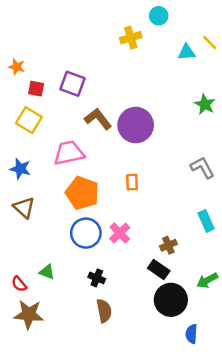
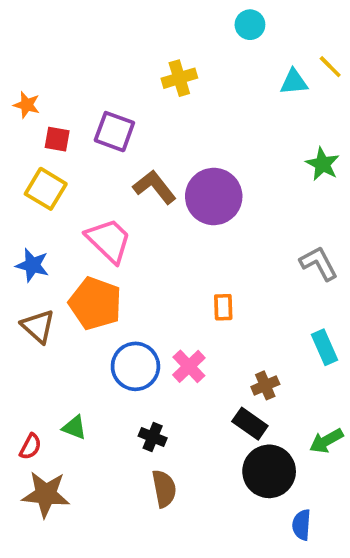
yellow cross: (131, 38) -> (179, 78), moved
pink trapezoid: (69, 153) -> (109, 240), turned 56
orange rectangle: (132, 182) -> (223, 307), moved
orange pentagon: (82, 193) -> (95, 303), moved
red semicircle: (19, 284) -> (30, 447), turned -112

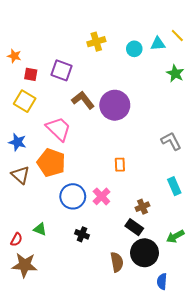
cyan circle: (250, 25) -> (134, 49), moved
green star: (323, 164) -> (175, 73), moved
brown semicircle: (164, 489) -> (117, 262), moved

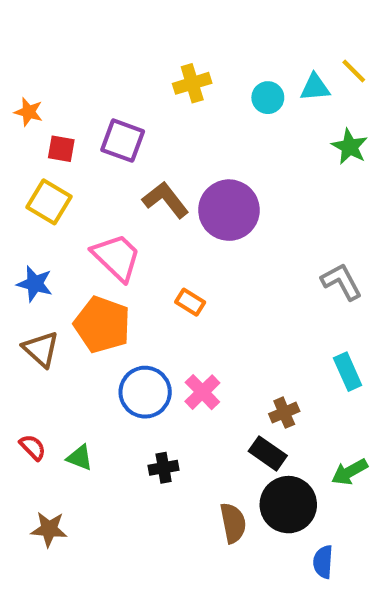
orange rectangle: (120, 165) -> (190, 302), moved, turned -56
black cross: (82, 234) -> (164, 468), turned -32
red semicircle: (16, 239) -> (33, 447), moved, turned -72
brown star: (25, 265) -> (49, 529), size x0.7

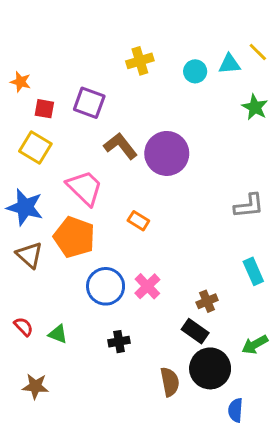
gray L-shape: (341, 282) -> (249, 206), turned 112
blue star: (35, 284) -> (25, 207), size x1.4

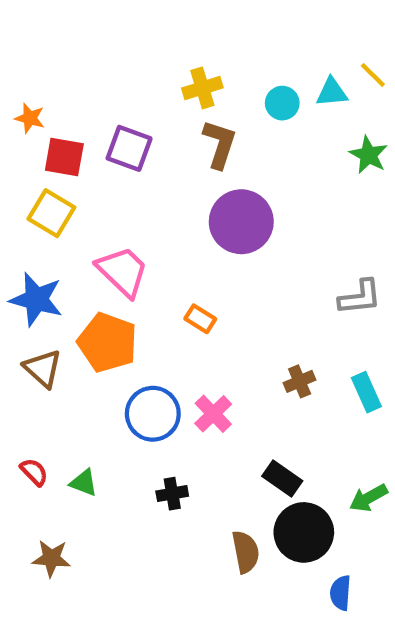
red square: (44, 109) -> (64, 157), size x1.4
brown L-shape: (120, 146) -> (220, 144), moved, turned 56
brown cross: (207, 301) -> (300, 381), moved

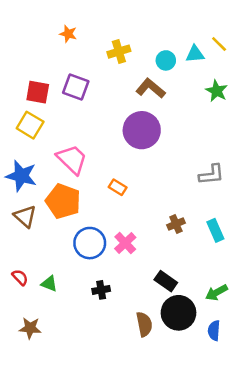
orange star: (30, 118) -> (68, 34), moved
brown L-shape: (220, 144) -> (151, 88), moved, turned -68
blue semicircle: (340, 593) -> (214, 331), moved

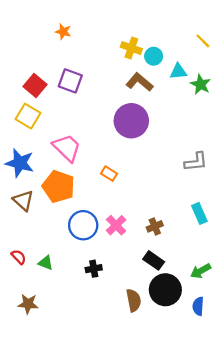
yellow cross: (119, 52) -> (131, 48), moved, turned 36
cyan triangle: (195, 54) -> (178, 71), moved
red square: (38, 92) -> (35, 86), turned 30
brown cross: (176, 224) -> (155, 226), moved

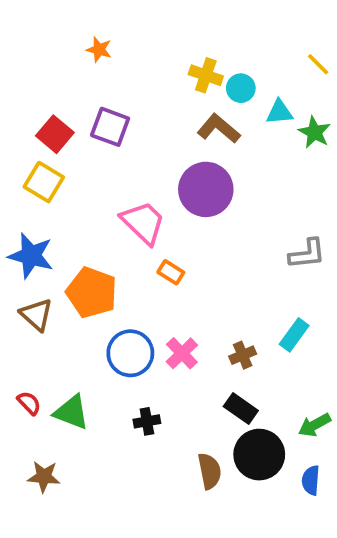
pink trapezoid: (67, 148) -> (143, 223), moved
cyan rectangle: (199, 213) -> (294, 335), moved, turned 60
green triangle: (46, 263) -> (71, 412), size x1.5

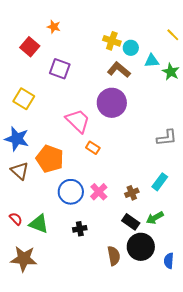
red square: (55, 134) -> (30, 47), moved
green arrow: (314, 425) -> (155, 218), moved
brown star: (44, 477) -> (24, 259), size x1.5

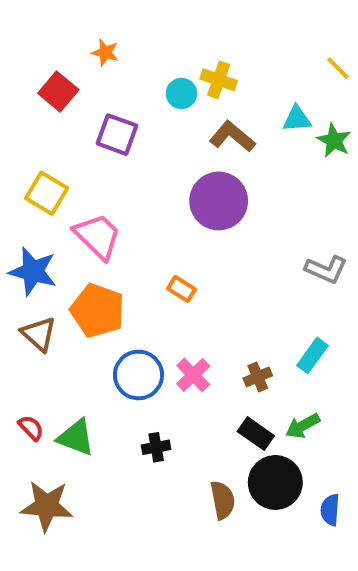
cyan circle: (131, 48) -> (182, 93), moved
pink trapezoid: (78, 121) -> (97, 236), moved
gray L-shape: (167, 138) -> (326, 269), turned 30

